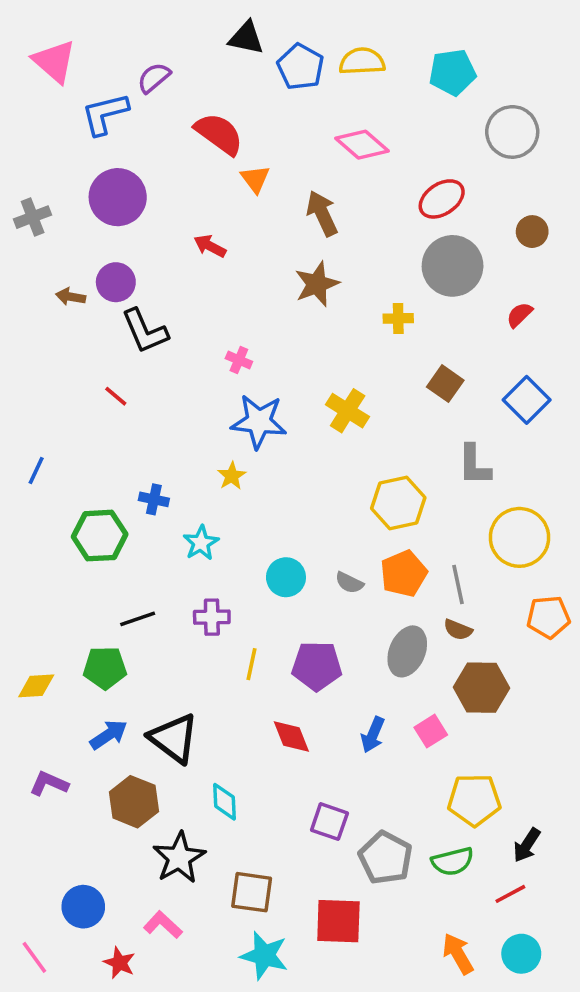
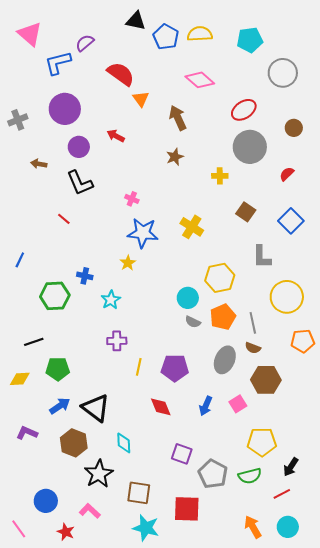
purple circle: (116, 282) -> (79, 147), moved
brown star: (317, 284) -> (175, 157), size x0.7
cyan circle: (286, 577) -> (188, 298), moved
black line: (138, 619) -> (34, 342), moved

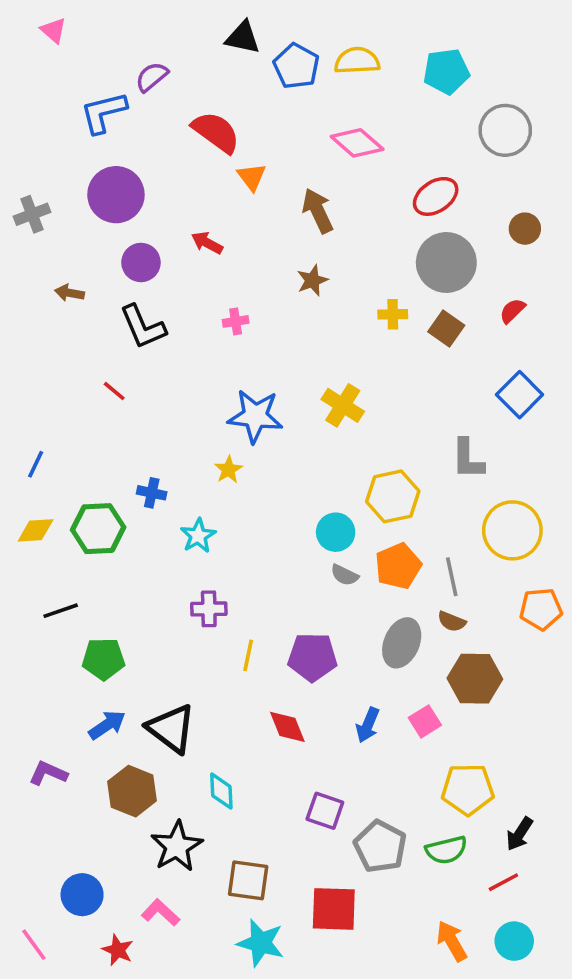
pink triangle: (30, 34) -> (53, 30), moved, size x0.6
pink cross: (132, 199) -> (236, 321), moved, turned -32
brown square: (246, 212) -> (446, 329), moved
yellow diamond: (20, 379) -> (36, 530), moved

